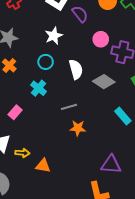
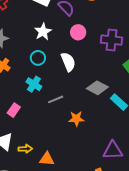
pink circle: (101, 39) -> (78, 32), moved
gray diamond: (104, 82) -> (97, 88), moved
gray line: (69, 107) -> (56, 99), moved

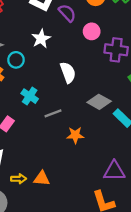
pink circle: (78, 32) -> (92, 31), moved
cyan circle: (38, 58) -> (16, 60), moved
yellow arrow: (25, 149) -> (19, 179), moved

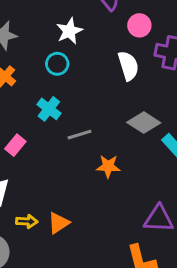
cyan circle: (16, 60) -> (57, 64), moved
white semicircle: (68, 72) -> (128, 66), moved
orange triangle: (42, 178) -> (59, 223), turned -42

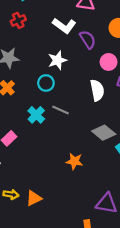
gray line: (80, 135) -> (60, 110), moved, turned 35

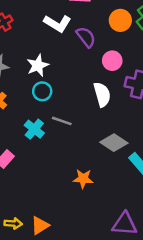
white star: (57, 60) -> (38, 65), moved

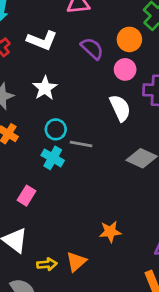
orange circle: (120, 20) -> (129, 39), moved
white L-shape: (57, 23) -> (42, 40), moved
cyan circle: (42, 91) -> (56, 129), moved
orange star: (83, 179) -> (110, 232), moved

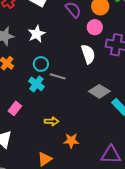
yellow arrow: (47, 264) -> (52, 121), moved

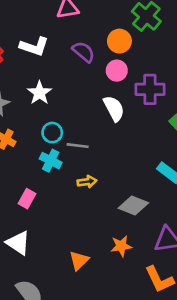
gray diamond: (99, 91) -> (133, 205), moved
yellow arrow: (52, 121) -> (87, 182), moved
orange star: (71, 141) -> (121, 246), moved

